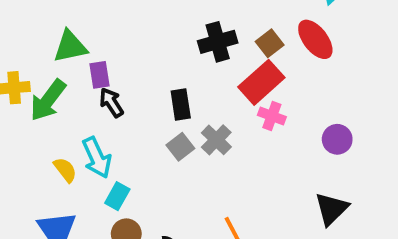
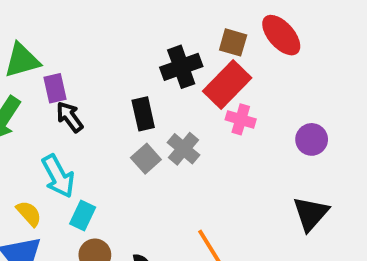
black cross: (218, 42) -> (181, 67), moved
brown square: (270, 43) -> (233, 42), turned -32
yellow semicircle: (65, 170) -> (29, 214), moved

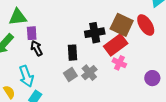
brown square: (233, 42) -> (122, 25), size x1.6

